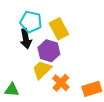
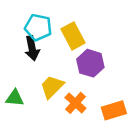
purple hexagon: (49, 51) -> (90, 63), moved
green triangle: (12, 90) -> (15, 98), moved

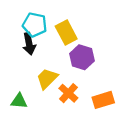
green triangle: (15, 98) -> (19, 101), moved

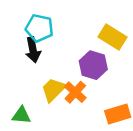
yellow rectangle: (66, 33) -> (113, 37), moved, turned -30
orange cross: (68, 93) -> (75, 92), moved

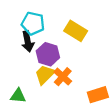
yellow rectangle: (113, 37) -> (76, 31), moved
purple hexagon: (93, 65) -> (48, 54), moved

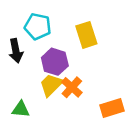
yellow rectangle: (76, 31) -> (86, 35), turned 40
black arrow: (28, 41) -> (16, 51), moved

